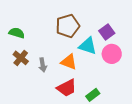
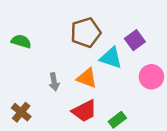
pink circle: (112, 54) -> (151, 77), moved
brown cross: (21, 58) -> (21, 112), moved

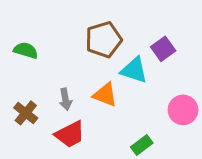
pink circle: (151, 77) -> (183, 110), moved
red trapezoid: (84, 111) -> (70, 134), moved
brown cross: (21, 112) -> (26, 113), moved

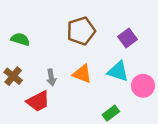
cyan triangle: (134, 70) -> (118, 71), moved
brown cross: (26, 113) -> (13, 76), moved
red trapezoid: (70, 134) -> (38, 101), moved

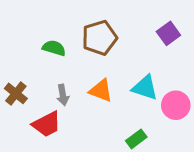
purple square: (128, 38) -> (168, 33), moved
green semicircle: (20, 39) -> (54, 48), moved

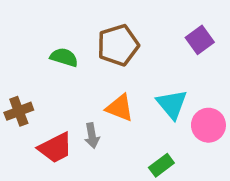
cyan triangle: (145, 88) -> (172, 104), turned 32
brown cross: (16, 93) -> (19, 111), turned 30
gray arrow: (63, 95) -> (92, 136), moved

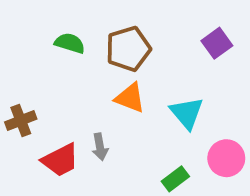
green semicircle: (64, 57) -> (70, 43), moved
orange triangle: (120, 108) -> (130, 98), moved
pink circle: (208, 125) -> (226, 158), moved

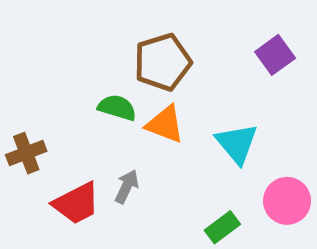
green semicircle: (70, 43) -> (117, 108), moved
gray arrow: (100, 147) -> (127, 187), turned -144

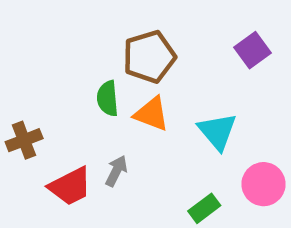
green semicircle: (117, 108) -> (108, 98), turned -112

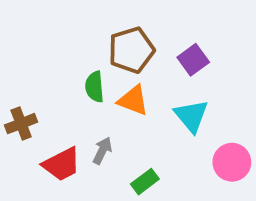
purple square: (253, 50) -> (193, 60), moved
green rectangle: (204, 208) -> (145, 182), moved

